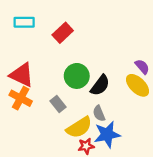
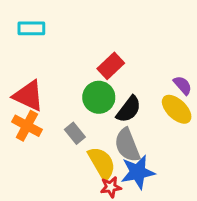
red rectangle: (63, 33) -> (111, 66), moved
gray semicircle: (99, 113) -> (127, 145), size x1.6
yellow semicircle: (79, 127) -> (102, 163), turned -88

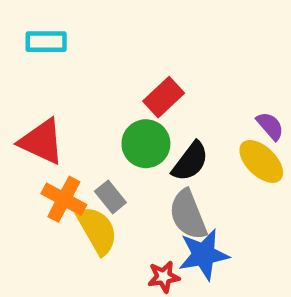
orange cross: (27, 126) -> (64, 199), moved
yellow semicircle: (102, 163) -> (97, 230), moved

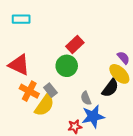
black semicircle: (190, 161) -> (110, 88), moved
gray semicircle: (188, 215) -> (86, 98), size x0.6
yellow semicircle: (97, 230) -> (44, 105), turned 65

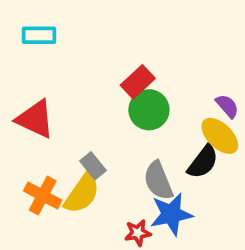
green circle: (67, 66) -> (149, 110), moved
orange cross: (29, 91) -> (43, 196), moved
gray semicircle: (86, 98) -> (158, 181), size x1.5

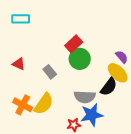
red triangle: (35, 119) -> (19, 64), size x0.6
gray rectangle: (93, 166) -> (50, 72), moved
gray semicircle: (158, 181) -> (85, 97), turned -65

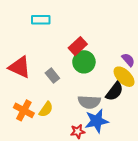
cyan rectangle: (21, 19) -> (41, 20), moved
red triangle: (19, 64) -> (20, 67), size x1.6
yellow semicircle: (44, 104) -> (46, 109), size x0.7

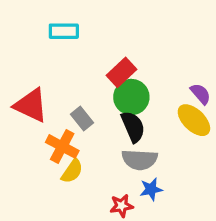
black semicircle: (115, 91) -> (133, 127), moved, turned -60
orange cross: (24, 110) -> (62, 146), moved
blue star: (97, 121) -> (151, 189), size x0.6

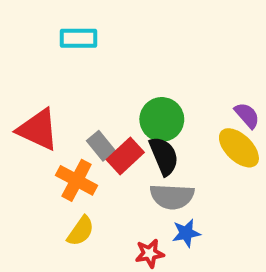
red rectangle: (121, 72) -> (125, 156), moved
yellow semicircle: (72, 171) -> (81, 231), moved

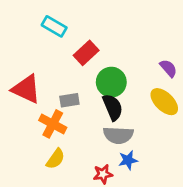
cyan rectangle: (79, 38) -> (54, 26), turned 30
purple semicircle: (247, 115) -> (168, 68), moved
gray rectangle: (101, 146) -> (69, 100), turned -60
red rectangle: (125, 156) -> (86, 53), moved

